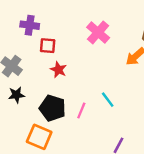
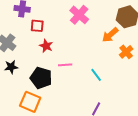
cyan line: (108, 100) -> (96, 75), moved
pink line: (81, 110) -> (65, 65), moved, turned 64

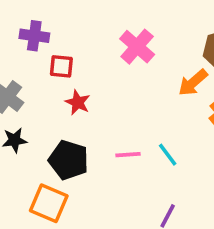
pink line: (65, 65) -> (128, 155), moved

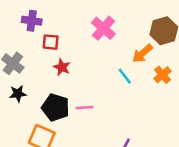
pink line: (128, 155) -> (85, 108), moved
cyan line: (168, 155) -> (125, 76), moved

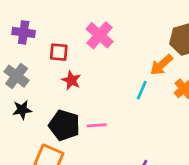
purple cross: (32, 21) -> (24, 32), moved
pink cross: (103, 28) -> (100, 35), moved
cyan line: (125, 76) -> (142, 90), turned 60

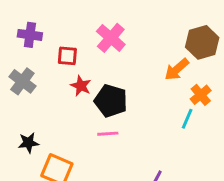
cyan line: (142, 90) -> (187, 119), moved
black star: (22, 110) -> (28, 143), moved
black pentagon: (64, 125) -> (111, 101), moved

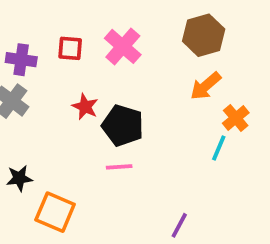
purple cross: (30, 35) -> (21, 60), moved
brown hexagon: (202, 42) -> (204, 35), moved
red square: (67, 56) -> (70, 48), moved

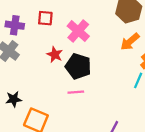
pink cross: (123, 46) -> (78, 31), moved

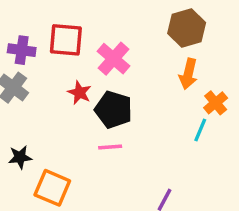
red square: (45, 18) -> (66, 40), size x1.5
orange arrow: (130, 42) -> (188, 74), turned -36

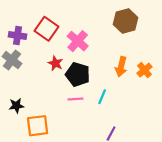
red square: (66, 40) -> (46, 29), turned 30
orange arrow: (188, 74) -> (121, 67), moved
cyan line: (200, 130) -> (102, 97), moved
orange square: (52, 188) -> (38, 126), turned -30

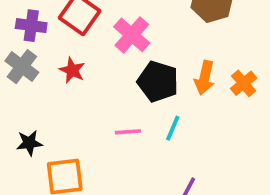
red star: (55, 63) -> (72, 70), moved
black pentagon: (78, 74) -> (158, 81), moved

